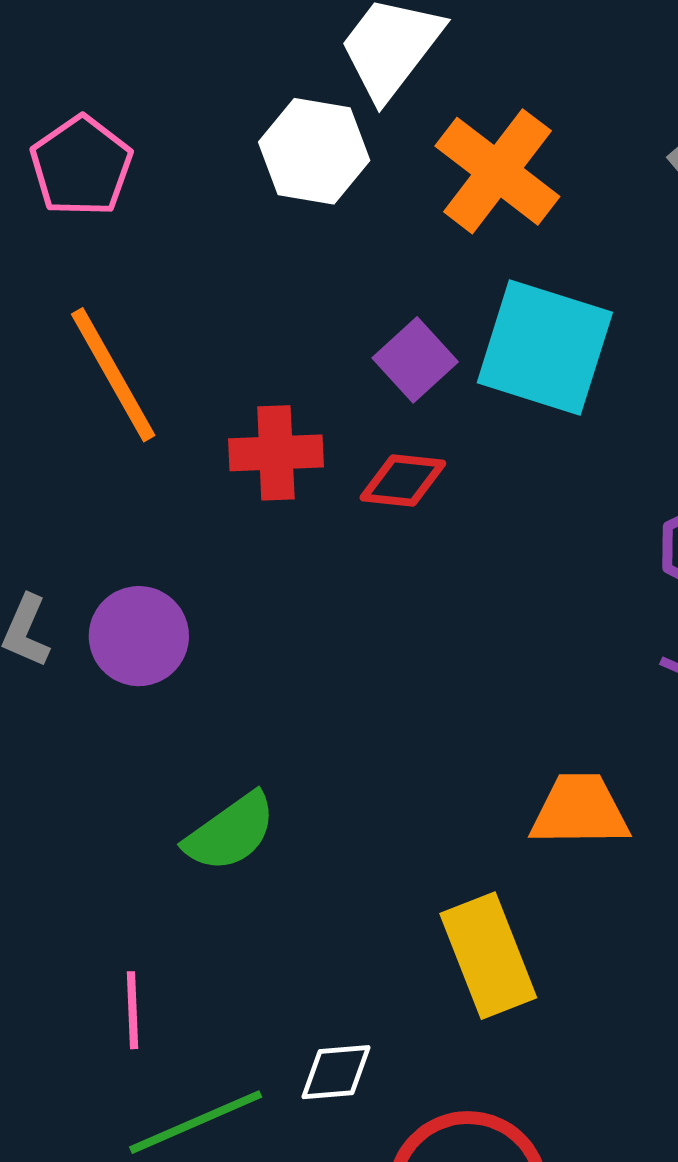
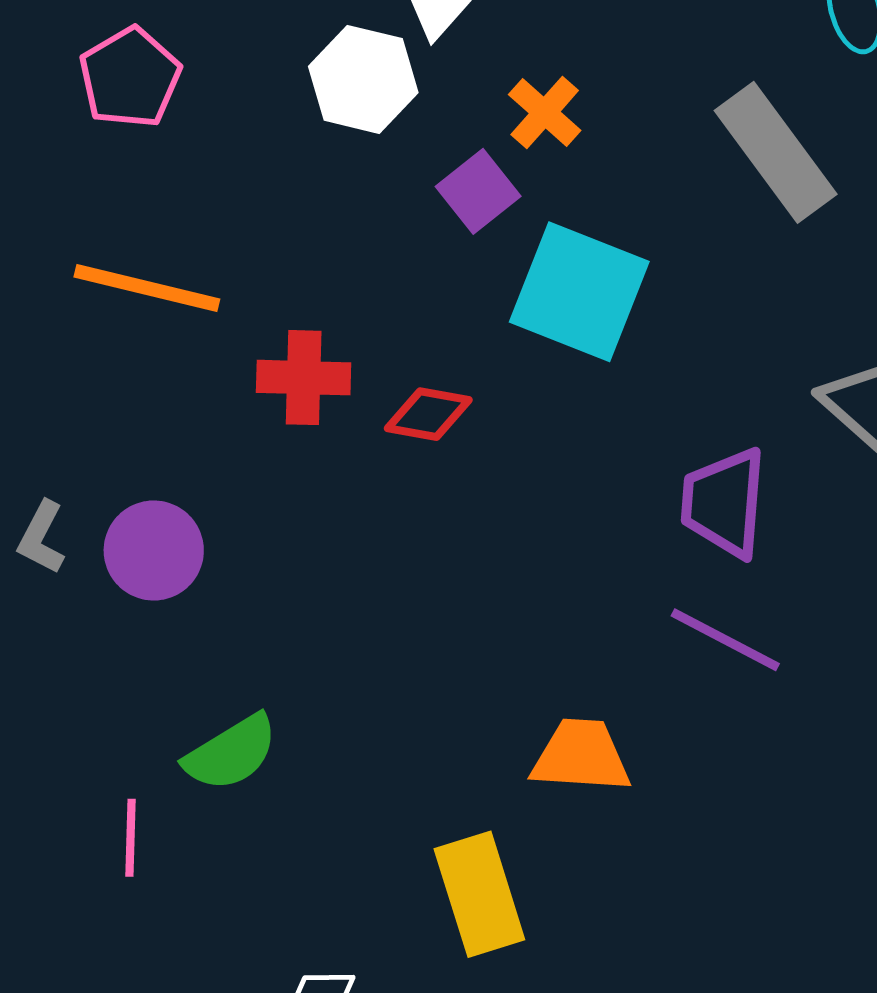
orange cross: (497, 171) -> (545, 113), size x0.6
purple square: (415, 360) -> (478, 191), moved
orange line: (113, 375) -> (147, 288), turned -51
pink line: (133, 1010) -> (131, 838), moved

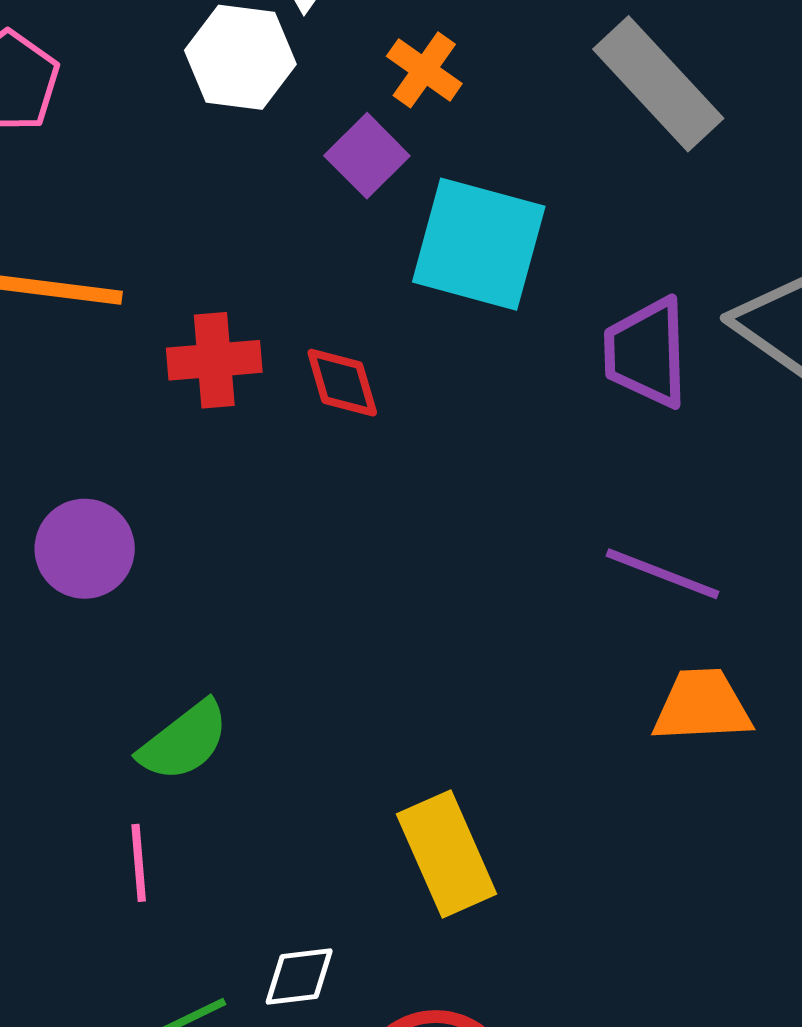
red diamond: (428, 414) -> (342, 383), turned 70
purple trapezoid: (724, 503) -> (646, 353), moved
orange trapezoid: (581, 756) -> (702, 706), moved
pink line: (131, 838) -> (139, 863), moved

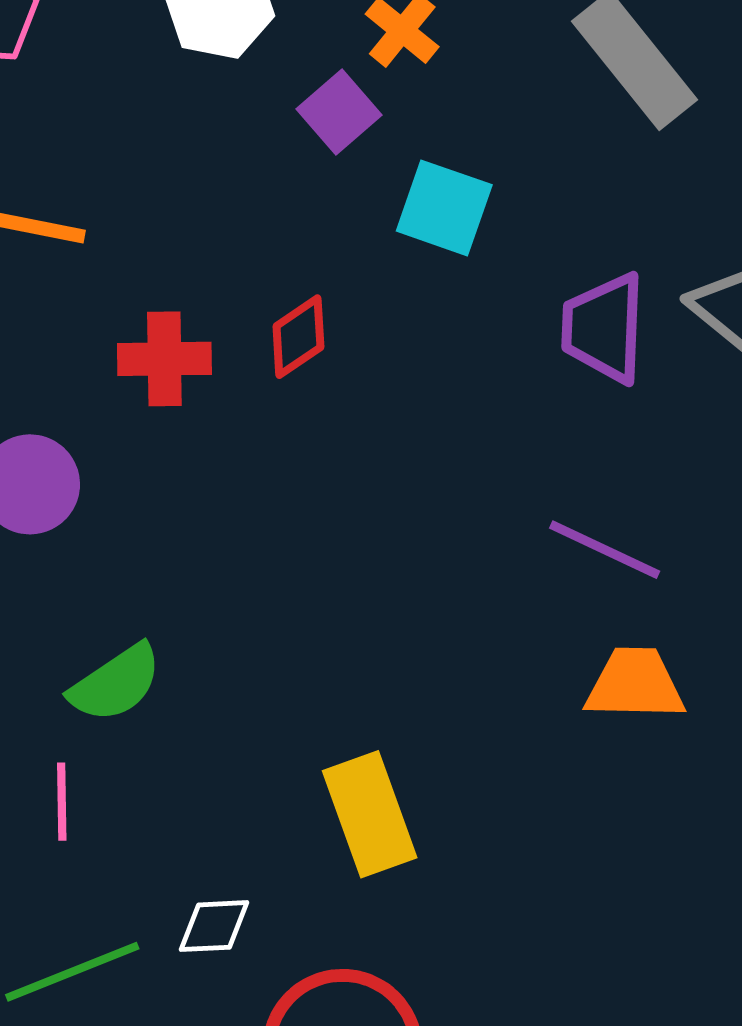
cyan square: (479, 244) -> (444, 208), size x0.7
red cross: (214, 360) -> (164, 359), moved
red diamond: (342, 383) -> (298, 337), turned 68

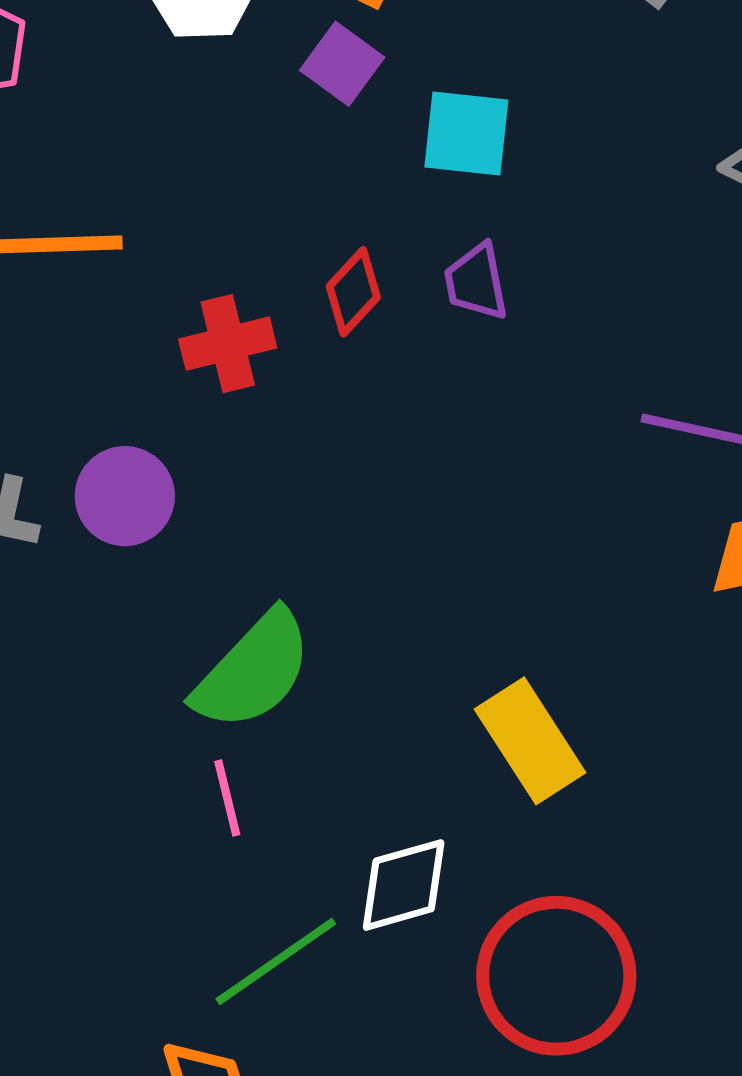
purple trapezoid: (604, 328) -> (476, 282), moved, size x0.7
green semicircle: (116, 683) -> (253, 671), size x1.4
white diamond: (214, 926) -> (404, 885), size x1.4

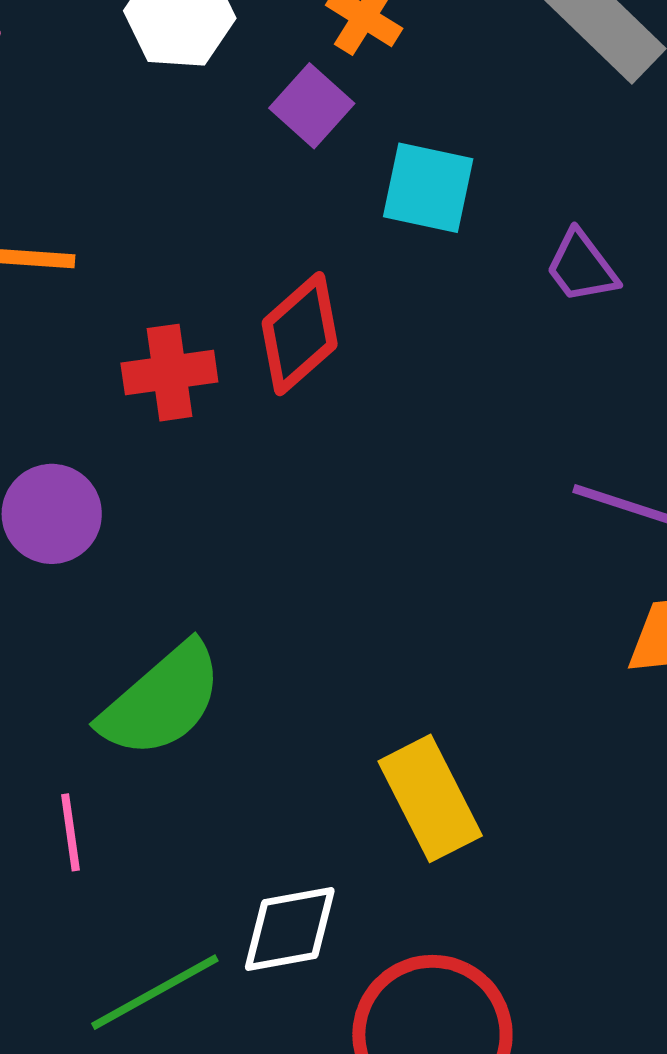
purple trapezoid: (476, 282) -> (582, 267), moved, turned -32
red diamond: (353, 292) -> (300, 334), size x1.4
pink line: (227, 798) -> (70, 832), moved

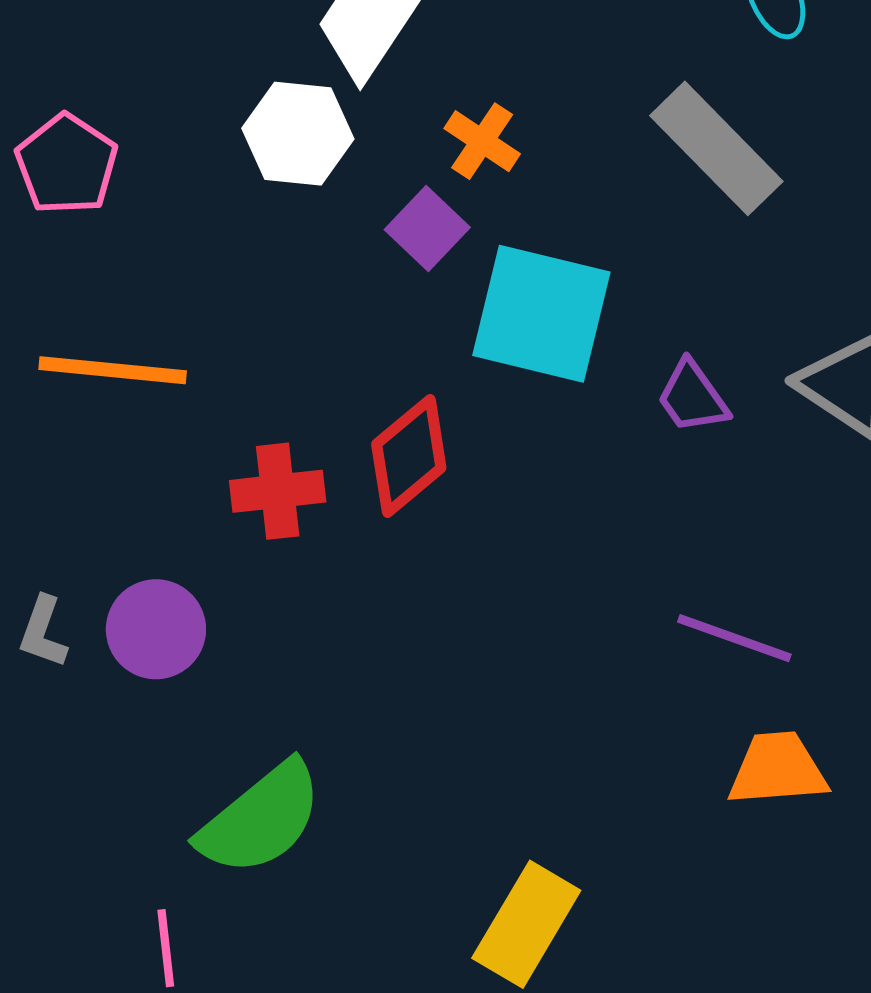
cyan square: (428, 188) -> (541, 314), size x1.5
yellow rectangle: (430, 798) -> (526, 924), turned 56

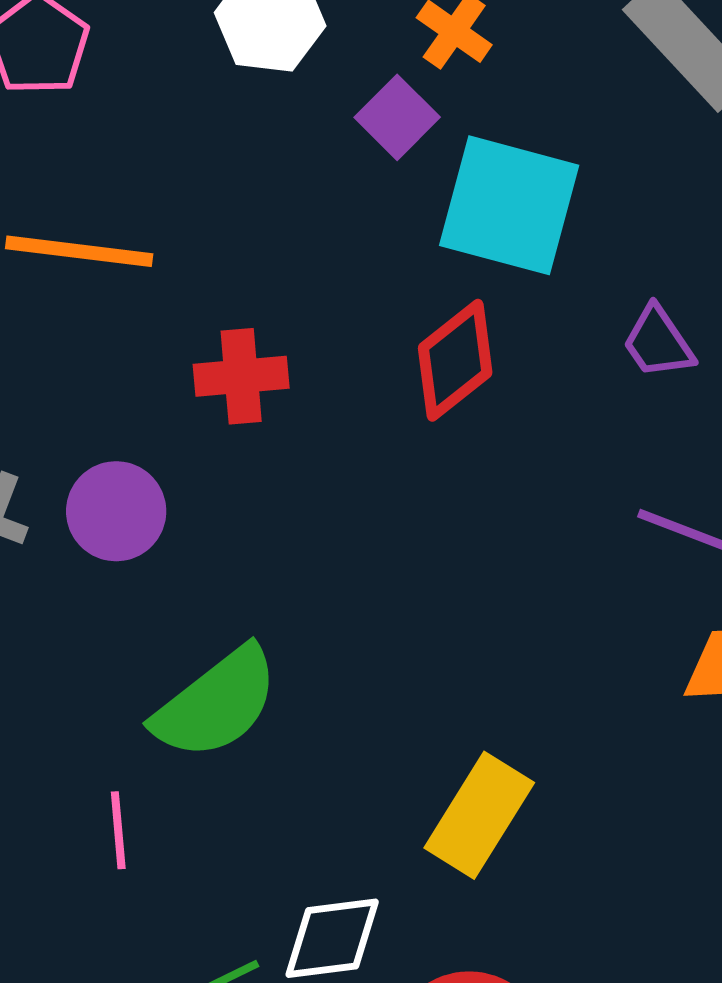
purple trapezoid: (692, 397) -> (658, 342), moved
red diamond: (409, 456) -> (455, 360), moved

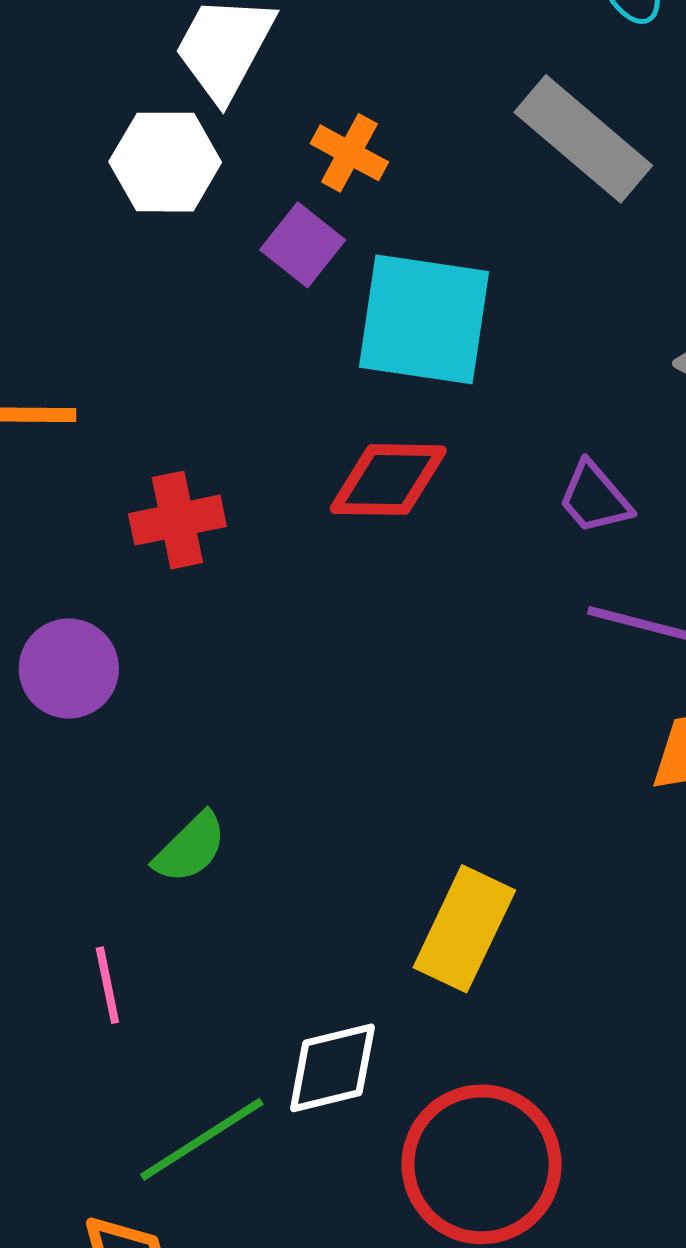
purple trapezoid: (658, 342) -> (595, 498), moved
red diamond: (455, 360) -> (388, 480), turned 46
green semicircle: (216, 703) -> (190, 848), size x0.6

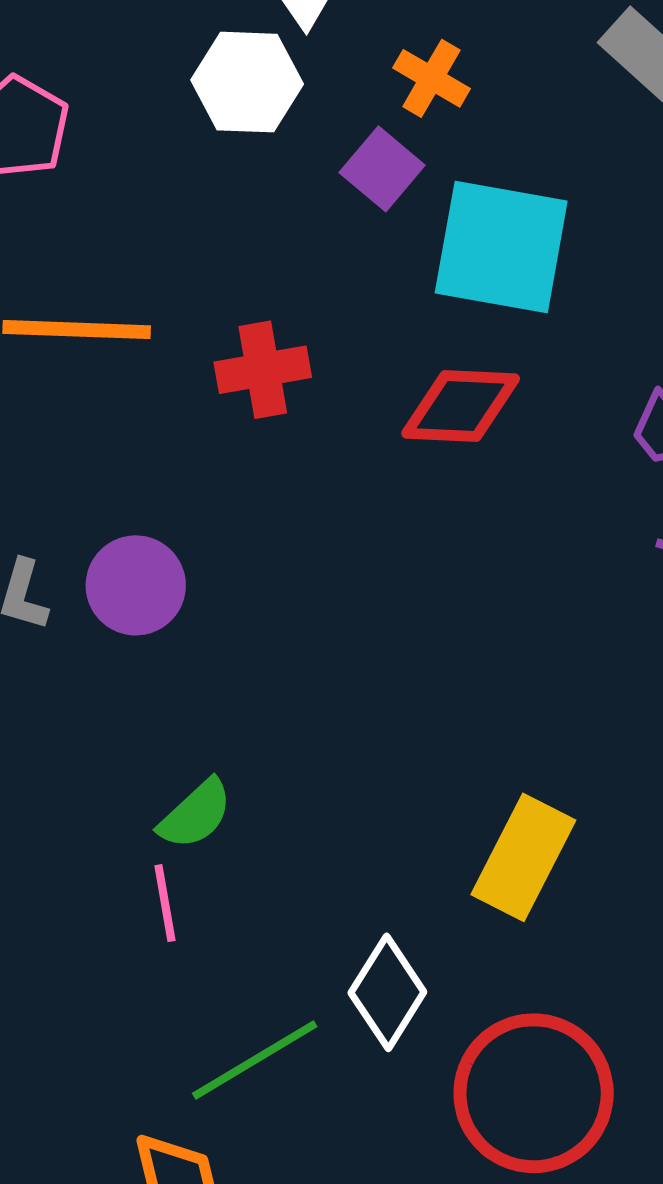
red cross: (177, 520) -> (263, 370), moved
green semicircle: (190, 848) -> (195, 814), moved
white diamond: (332, 1068) -> (387, 992), turned -46

